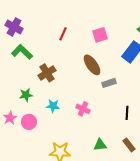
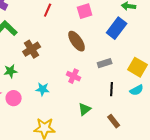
gray rectangle: (109, 83) -> (105, 63), moved
cyan star: (53, 106) -> (43, 89), moved
pink cross: (83, 109) -> (74, 76), moved
green triangle: (100, 145) -> (85, 109), moved, turned -32

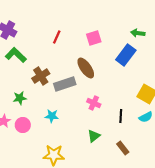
gray rectangle: (105, 63) -> (65, 84), moved, size x1.5
pink cross: (74, 76) -> (94, 103), moved

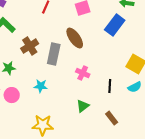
gray rectangle: (65, 84) -> (54, 54), turned -60

